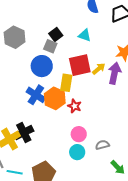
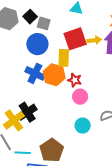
black square: (56, 34) -> (30, 17), moved
yellow arrow: (99, 69) -> (94, 40), turned 40
pink circle: (79, 134) -> (80, 97), moved

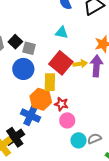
red square: (75, 39) -> (61, 63), turned -30
blue cross: (35, 73) -> (30, 115), moved
cyan circle: (83, 126) -> (78, 140), moved

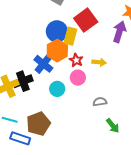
yellow arrow: (80, 64) -> (99, 62), moved
blue circle: (23, 69) -> (57, 31), moved
cyan circle: (78, 140) -> (57, 89), moved

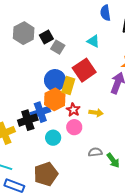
blue cross: (43, 64) -> (40, 112), turned 30
black cross: (23, 81) -> (28, 120), moved
brown pentagon: (38, 124) -> (46, 174), moved
green arrow: (113, 126) -> (113, 160), moved

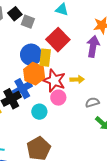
red star: (73, 110) -> (54, 81), size x1.6
gray semicircle: (95, 152) -> (92, 102), moved

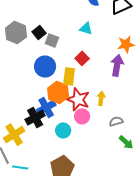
red square: (58, 40) -> (82, 58), size x0.6
blue circle: (31, 55) -> (45, 67), moved
yellow arrow: (77, 79) -> (101, 98), turned -80

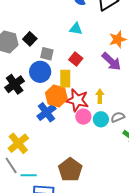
gray square: (52, 40) -> (47, 54), moved
purple arrow: (117, 65) -> (111, 61), turned 130
black cross: (35, 118) -> (15, 84), moved
cyan circle: (63, 130) -> (101, 119), moved

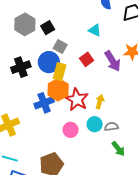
purple arrow: (111, 61) -> (113, 61), moved
yellow rectangle: (65, 79) -> (60, 72), moved
pink circle: (83, 117) -> (71, 130), moved

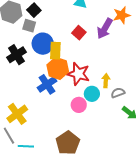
gray square: (60, 47) -> (29, 26), moved
purple arrow: (113, 61) -> (105, 29), turned 75
yellow arrow: (100, 102) -> (106, 81), moved
cyan circle: (95, 124) -> (92, 94), moved

